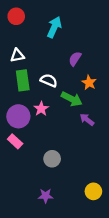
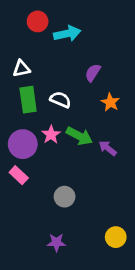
red circle: (16, 16) -> (38, 21), moved
cyan arrow: (54, 27) -> (67, 34), turned 54
green arrow: (72, 99) -> (79, 136), moved

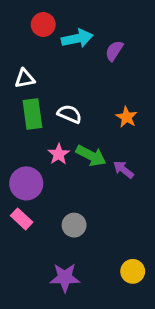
purple semicircle: (93, 73) -> (114, 51), moved
purple circle: (23, 144) -> (26, 183), moved
pink rectangle: (19, 175) -> (22, 219), moved
purple star: (56, 242) -> (65, 278), size x1.4

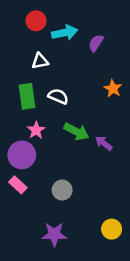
white triangle: (25, 79) -> (40, 61), moved
orange star: (127, 117) -> (113, 89), moved
pink star: (59, 154) -> (36, 130), moved

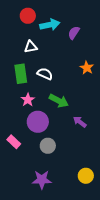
purple arrow: (104, 143) -> (80, 122), moved
purple circle: (22, 155) -> (38, 122), moved

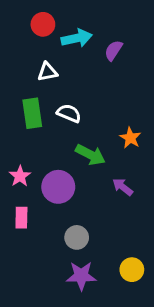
orange star: (87, 68) -> (130, 138), moved
pink star: (28, 100) -> (20, 176), moved
pink rectangle: (14, 142) -> (21, 218), turned 48
gray circle: (48, 146) -> (77, 237), moved
purple star: (42, 180) -> (81, 276), moved

